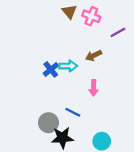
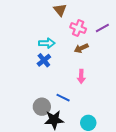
pink cross: (91, 16) -> (78, 28), moved
cyan arrow: (68, 66) -> (47, 43), moved

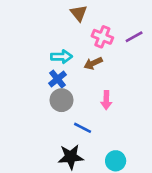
brown arrow: (81, 48) -> (93, 63), moved
gray circle: (42, 107) -> (61, 100), moved

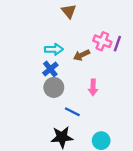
pink cross: (102, 37) -> (102, 41), moved
purple line: (134, 37) -> (117, 44), moved, turned -42

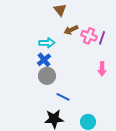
brown arrow: (82, 55) -> (71, 30), moved
pink arrow: (93, 87) -> (102, 69), moved

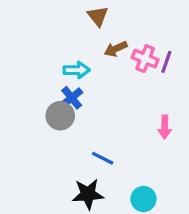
pink arrow: (102, 69) -> (165, 127), moved
gray circle: (47, 76) -> (60, 116), moved

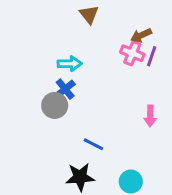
brown arrow: (116, 49) -> (141, 35), moved

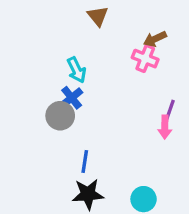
purple line: (152, 56) -> (170, 111), moved
cyan arrow: (70, 64) -> (77, 70), turned 65
blue line: (93, 144) -> (85, 161), moved, turned 72

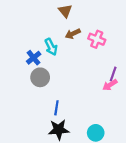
brown arrow: (155, 39) -> (73, 34), moved
blue cross: (72, 98) -> (34, 58), moved
pink arrow: (165, 127) -> (110, 85), turned 56

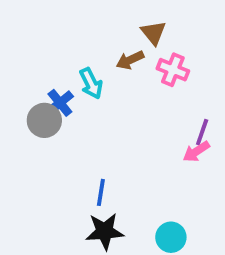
brown triangle: (65, 11) -> (153, 33), moved
gray circle: (40, 77) -> (44, 120), moved

